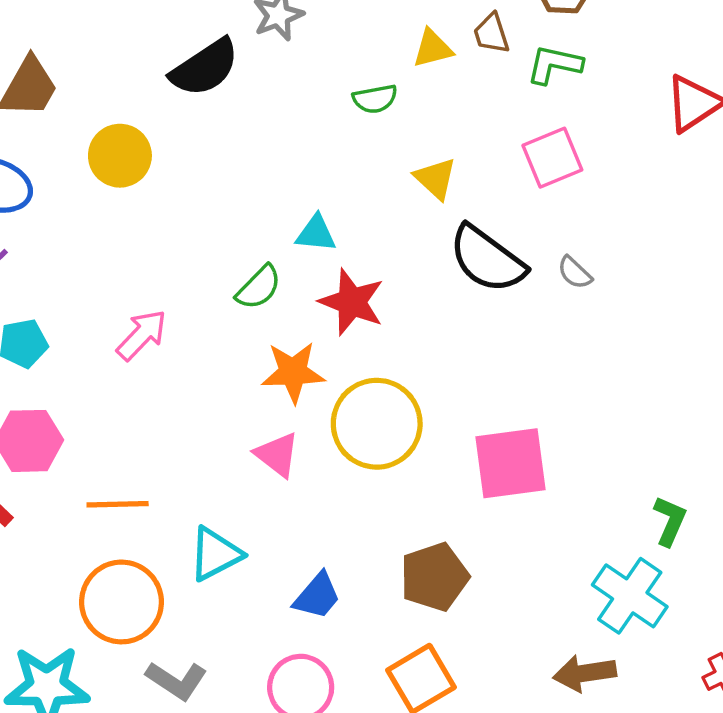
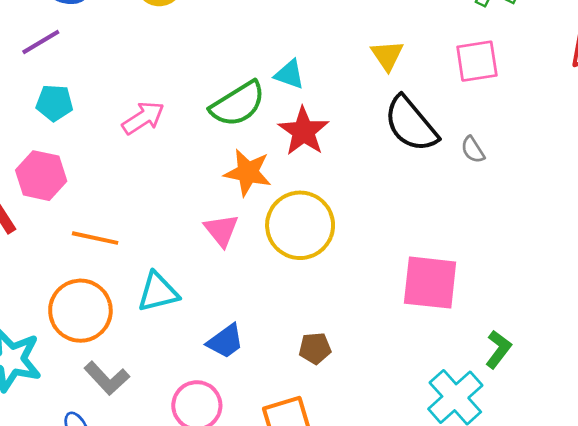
green semicircle: (259, 287) -> (238, 104), size x1.5
pink square: (510, 463) -> (430, 283), moved
brown pentagon: (434, 577) -> (315, 348), size x0.6

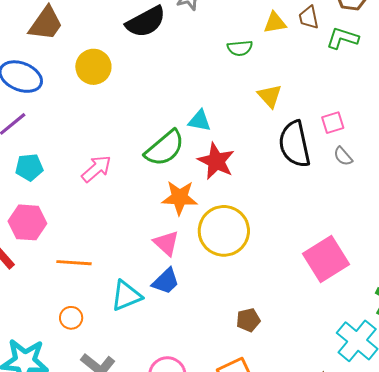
pink square: (477, 61) -> (333, 123), moved, size x0.7
black semicircle: (411, 124) -> (295, 144), turned 36
pink square: (430, 283) -> (326, 259), turned -30
orange circle: (80, 311) -> (71, 318), size x0.5
blue trapezoid: (225, 341) -> (166, 281), moved

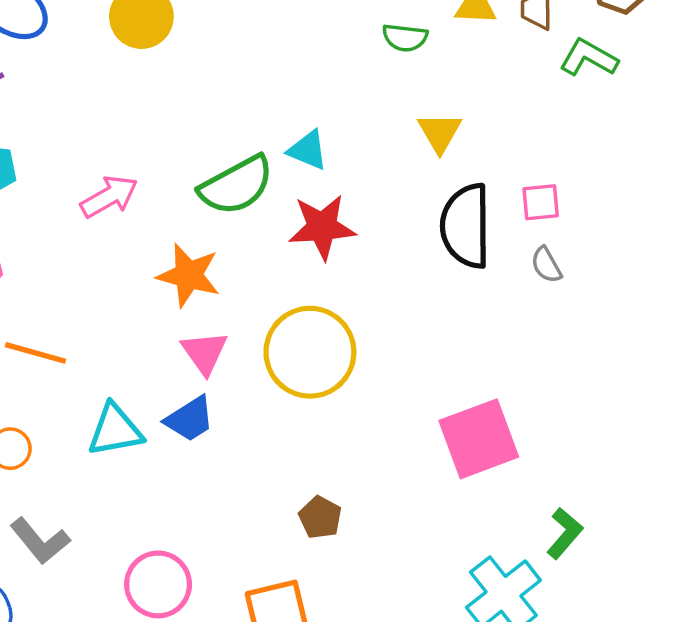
red star: (216, 161) -> (322, 227), turned 30
orange star: (180, 198) -> (189, 275), moved
brown pentagon: (248, 320) -> (320, 517), turned 30

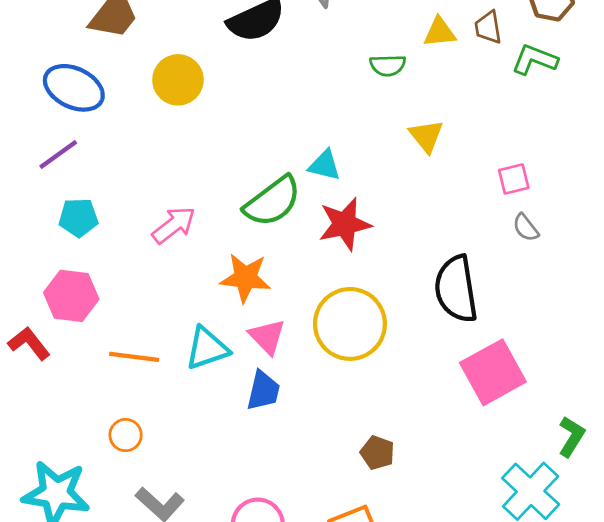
black semicircle: (466, 226) -> (456, 289), moved
blue trapezoid: (190, 419) -> (263, 391), turned -36
cyan triangle: (115, 430) -> (207, 348), moved

